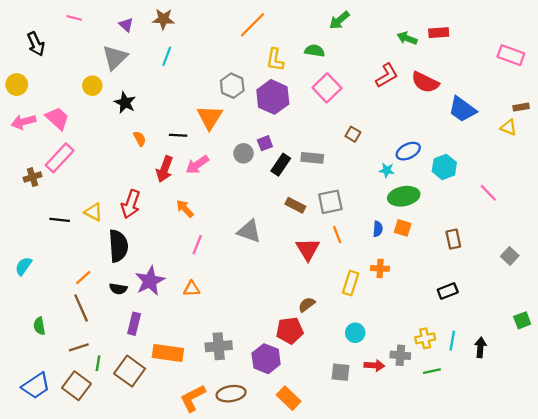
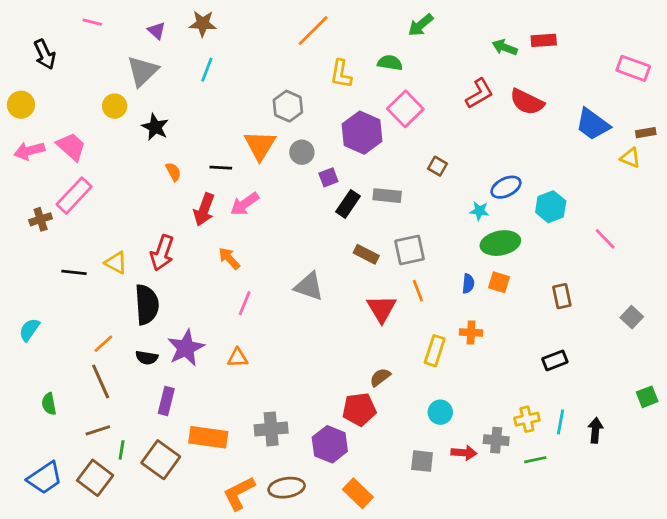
purple hexagon: (273, 97) -> (362, 133), moved
blue trapezoid: (462, 109) -> (593, 124), moved
gray circle: (243, 153) -> (302, 152), moved

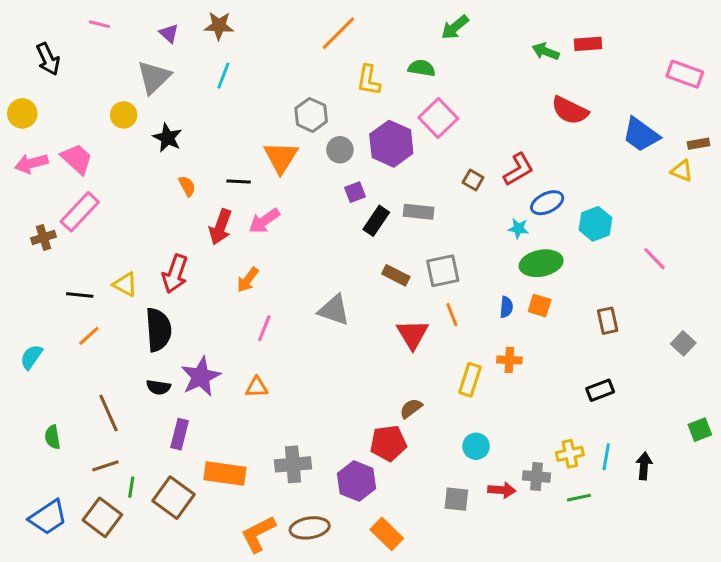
red L-shape: (479, 93) -> (518, 169), moved
gray circle: (302, 152) -> (340, 150), moved
orange arrow: (229, 258) -> (248, 280), turned -100
orange line: (103, 344) -> (89, 336), moved

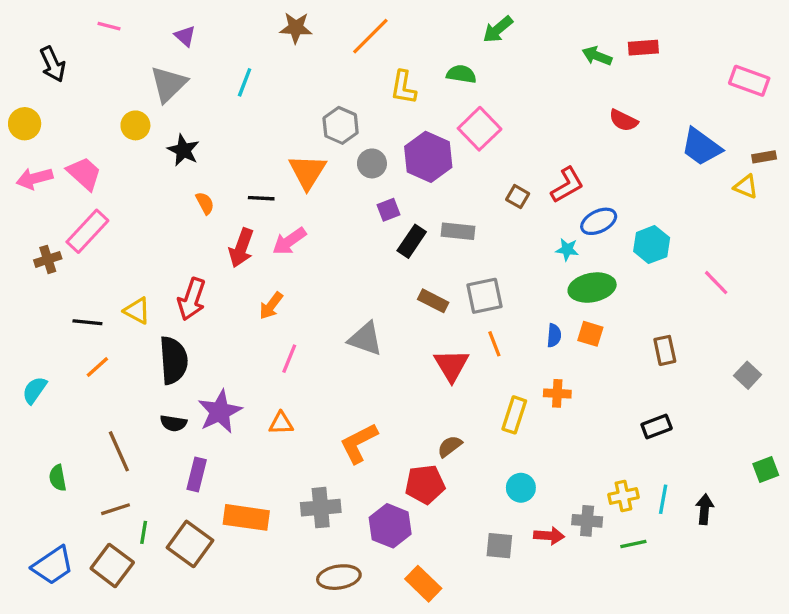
brown star: (219, 26) -> (296, 28), moved
red semicircle: (570, 110) -> (623, 120), size x0.7
orange L-shape: (258, 534) -> (359, 443), moved

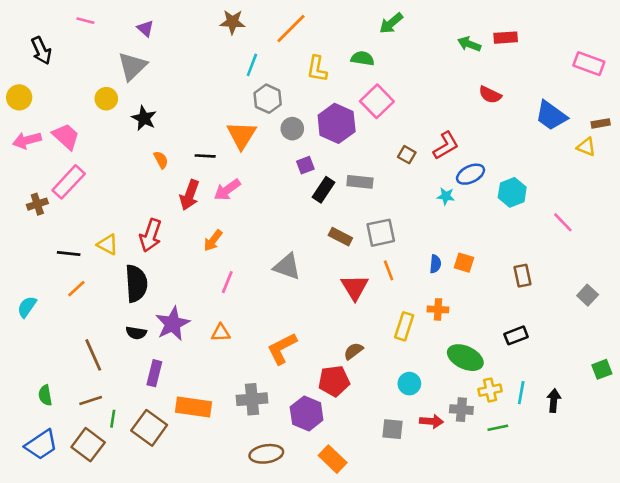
cyan line: (245, 82) -> (252, 65), moved
green ellipse: (592, 288) -> (465, 358), moved, turned 36
green semicircle: (58, 478) -> (45, 395), moved

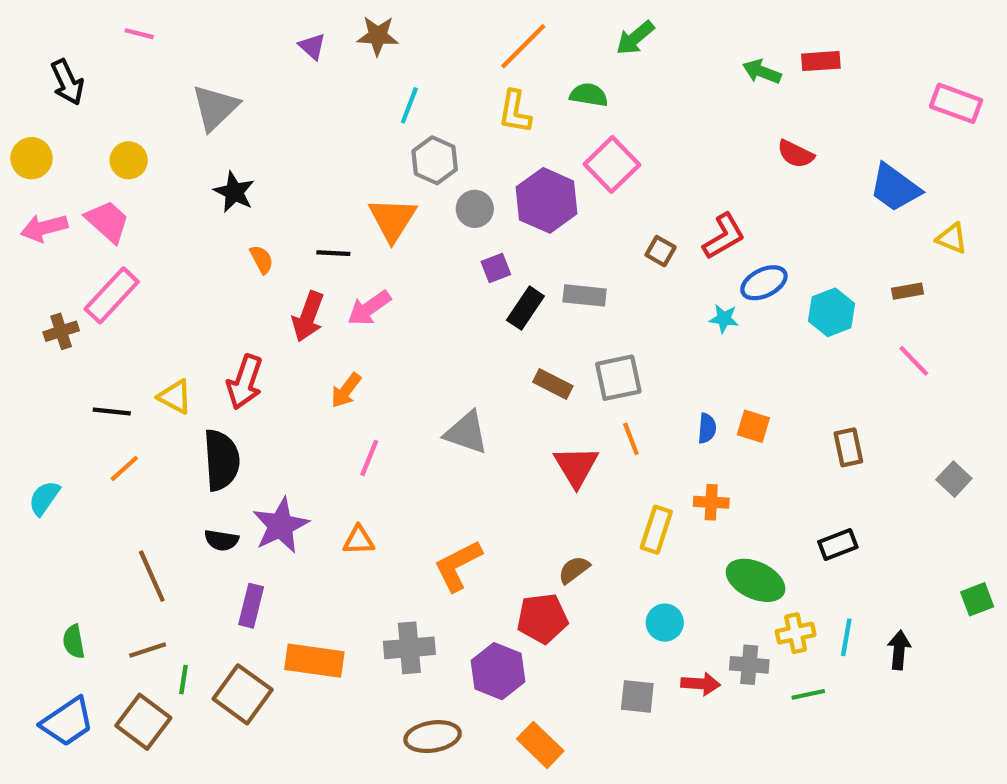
purple triangle: (145, 28) -> (312, 46), moved
orange line: (291, 28) -> (523, 46), moved
yellow circle: (106, 99) -> (129, 160), moved
brown rectangle: (601, 123) -> (907, 291), moved

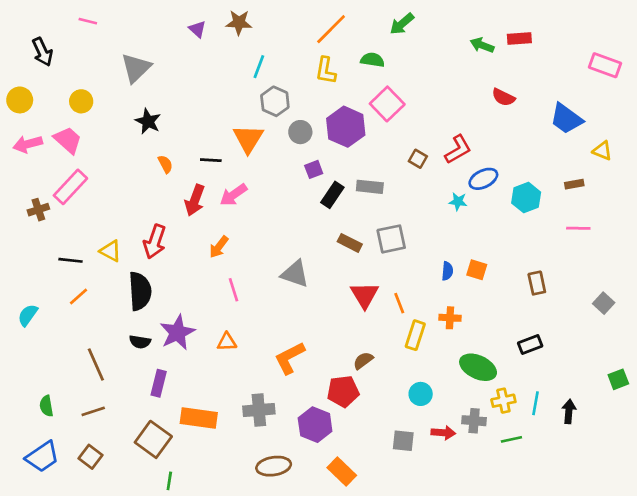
pink line: (914, 361) -> (578, 228), turned -45
orange line: (631, 439) -> (399, 303), moved
pink line: (369, 458) -> (233, 290), turned -40
green line: (183, 680) -> (169, 481), moved
brown square: (143, 722) -> (91, 457), size x0.7

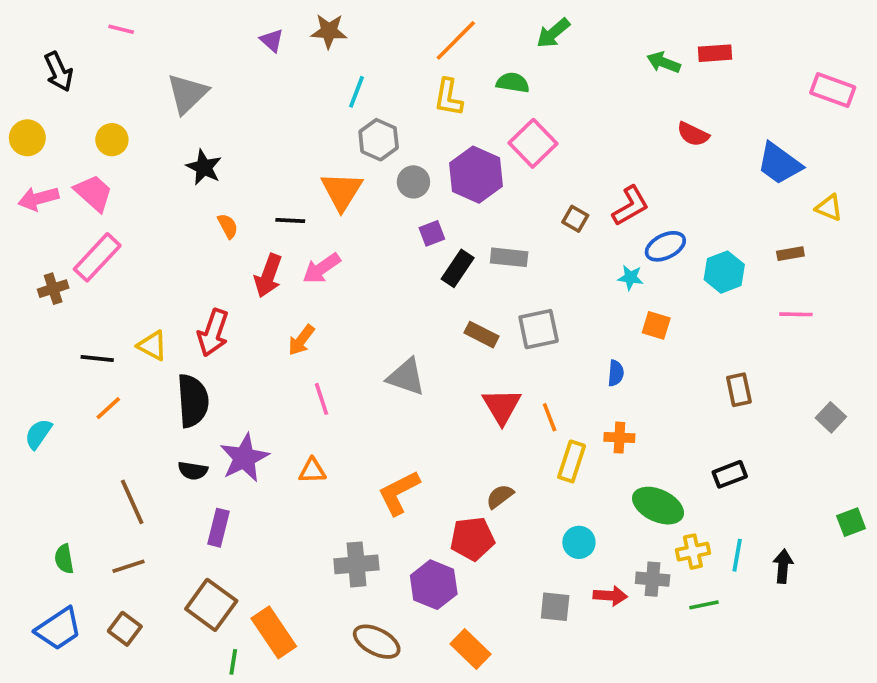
orange square: (477, 270) -> (656, 325), moved
orange rectangle: (199, 418) -> (274, 632), moved, turned 48
brown ellipse: (274, 466) -> (377, 642), turned 36

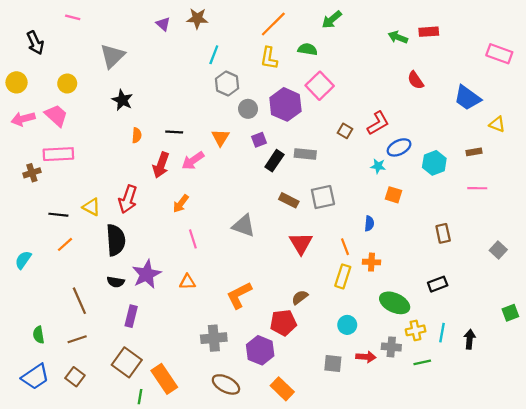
red semicircle: (693, 134) -> (416, 80), turned 30
orange triangle: (342, 191) -> (220, 138), moved, size x0.7
orange semicircle: (228, 226) -> (137, 135), turned 32
pink rectangle: (97, 257) -> (58, 154), turned 44
orange line: (550, 417) -> (345, 247), moved

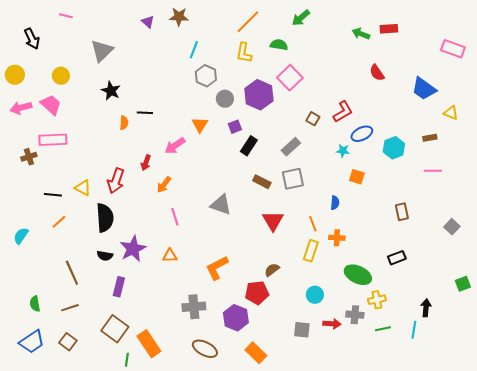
black line: (174, 132) -> (145, 113), moved
gray rectangle: (305, 154) -> (291, 147), moved, turned -48
red arrow: (161, 165) -> (146, 163), moved, size x0.7
cyan line: (442, 333) -> (414, 330), moved

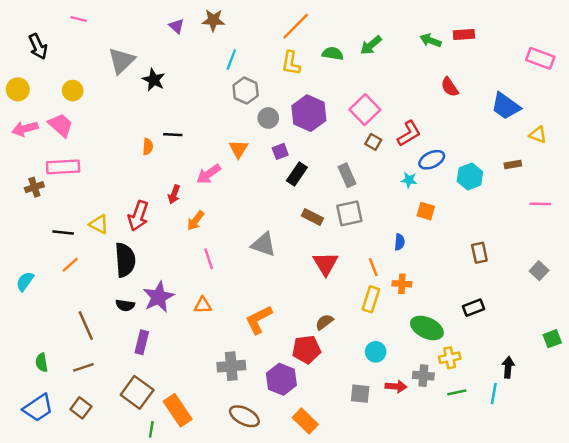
green arrow: (301, 18) -> (371, 45), moved
pink square: (290, 78) -> (365, 110), moved
black star: (111, 91) -> (154, 80), moved
gray rectangle: (291, 147) -> (347, 175), turned -72
pink line: (433, 171) -> (540, 204), moved

